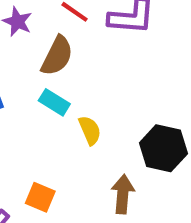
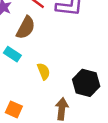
cyan rectangle: (54, 102) -> (12, 54), moved

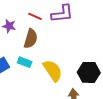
yellow semicircle: (44, 71) -> (53, 71), size x1.6

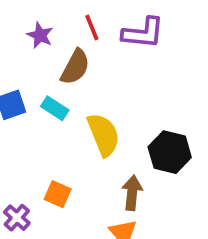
red line: (35, 16) -> (92, 27), turned 32

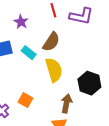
purple star: (40, 35) -> (21, 22), moved
brown semicircle: (75, 67) -> (51, 42), moved

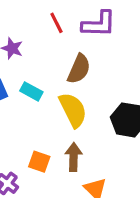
brown semicircle: (51, 42) -> (79, 69), moved
brown arrow: (66, 103) -> (74, 157), moved

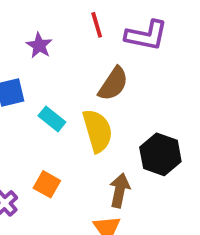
cyan rectangle: (31, 91) -> (52, 119), moved
brown arrow: (74, 157) -> (120, 190), moved

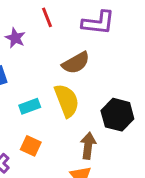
red line: (97, 25) -> (47, 17), moved
brown semicircle: (113, 84) -> (76, 63), turned 32
cyan rectangle: (52, 119) -> (30, 106), moved, turned -54

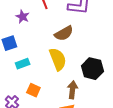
cyan rectangle: (30, 106) -> (23, 64), moved

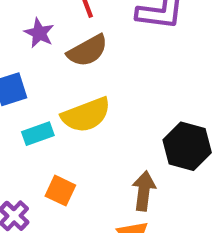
brown semicircle: (64, 33) -> (87, 51), moved
yellow semicircle: (58, 59) -> (86, 115), moved, turned 90

